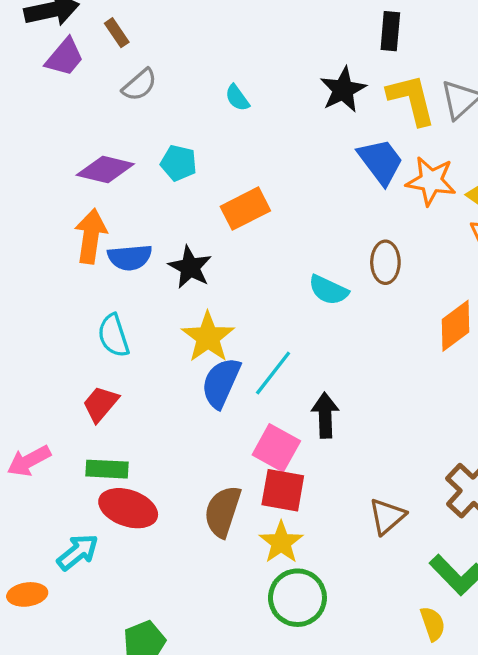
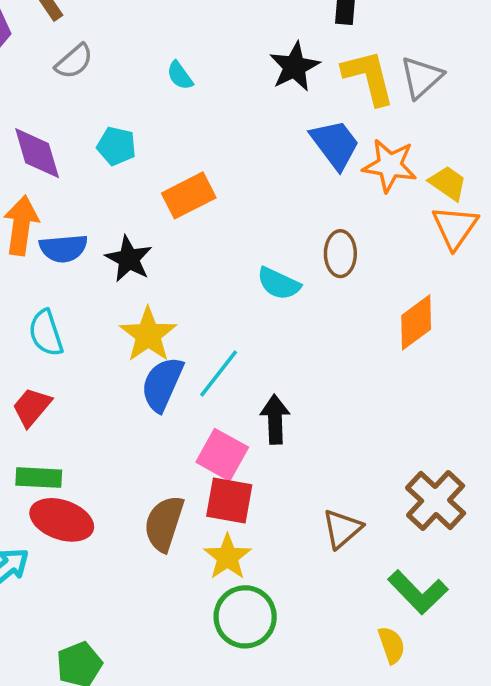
purple diamond: (105, 169) -> (37, 153), turned 60

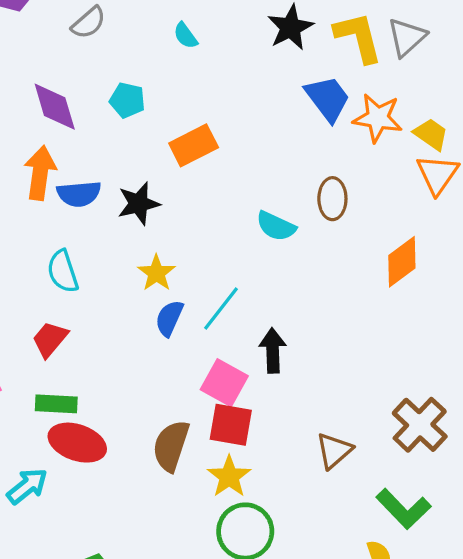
black star: (129, 259) -> (139, 204), turned 30
yellow star: (148, 335) -> (156, 273), size x0.7
blue semicircle: (162, 384) -> (169, 318), size x0.7

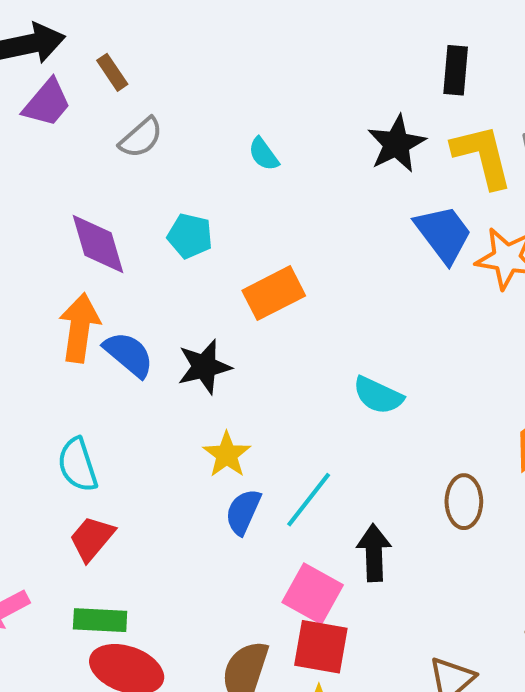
blue semicircle: (79, 194) -> (129, 354), turned -135
brown ellipse: (332, 199) -> (464, 502), moved
cyan semicircle: (63, 271) -> (78, 465), moved

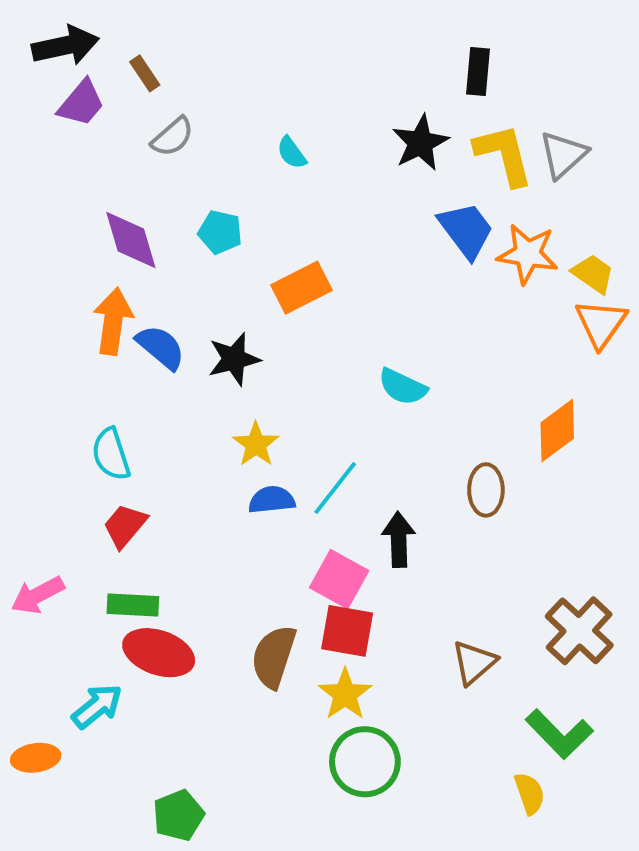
blue semicircle: (243, 512) -> (272, 500), turned 60

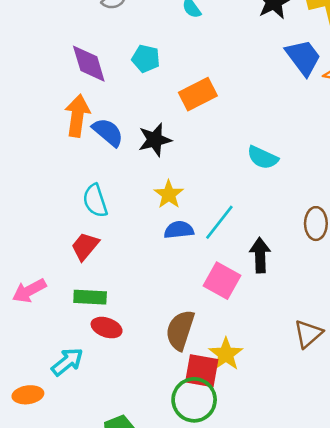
cyan semicircle: (111, 454) -> (95, 201), moved
red square: (347, 631) -> (202, 371), moved
red ellipse: (159, 653) -> (107, 328), size x0.7
green circle: (365, 762) -> (194, 400), moved

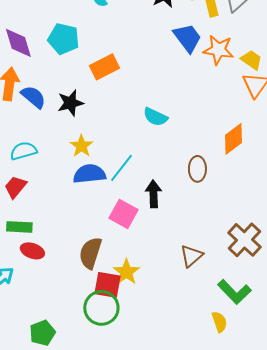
cyan pentagon: (146, 59) -> (63, 39), size x1.4
cyan semicircle: (95, 201) -> (23, 151), turned 92
blue semicircle: (179, 230) -> (89, 174), size x1.4

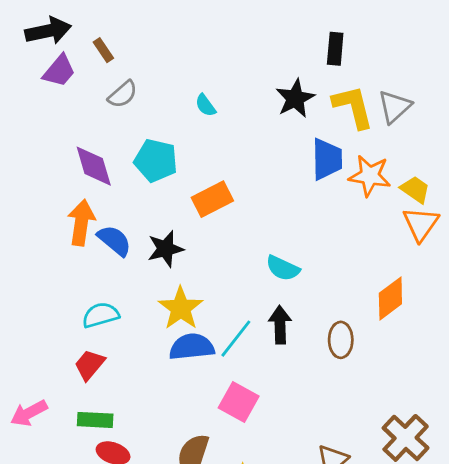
blue trapezoid: (187, 38) -> (327, 159), turned 36
yellow star: (81, 146) -> (181, 308), size x1.4
black arrow: (153, 194) -> (280, 325), moved

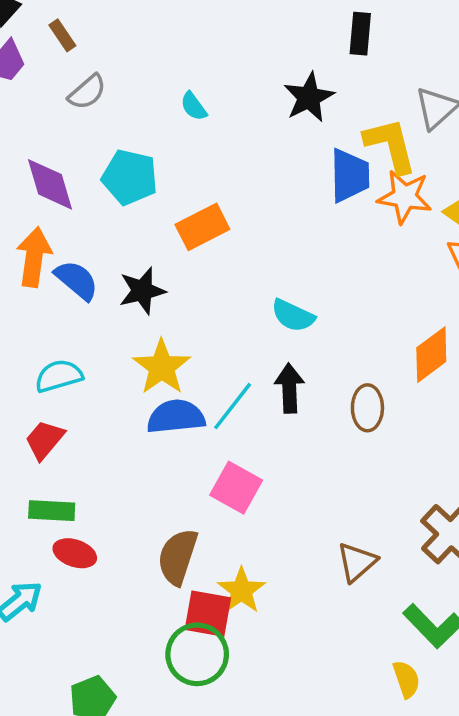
yellow L-shape: (353, 107) -> (390, 145), moved

